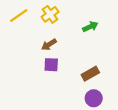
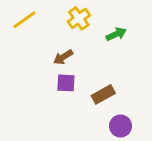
yellow cross: (50, 14) -> (79, 18), moved
brown rectangle: (90, 74) -> (103, 94), moved

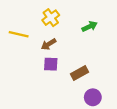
yellow cross: (79, 18) -> (51, 18), moved
yellow line: (24, 20) -> (19, 34), moved, turned 48

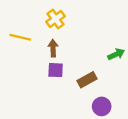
green arrow: (89, 26) -> (116, 54), moved
brown arrow: (49, 44) -> (53, 48), turned 120

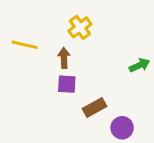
yellow cross: (56, 19) -> (80, 27), moved
brown rectangle: (87, 80) -> (94, 107), moved

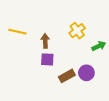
yellow cross: (80, 27) -> (77, 31), moved
purple circle: (122, 128) -> (86, 73), moved

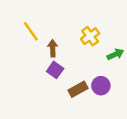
yellow line: (17, 32) -> (31, 31), moved, turned 42
purple square: (47, 59) -> (55, 70), turned 32

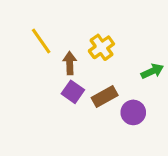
yellow cross: (90, 36) -> (101, 47), moved
brown rectangle: (78, 89) -> (105, 97), moved

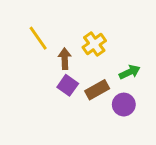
green arrow: (152, 71) -> (130, 72), moved

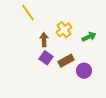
yellow line: (38, 38) -> (28, 13), moved
green arrow: (130, 72) -> (89, 37), moved

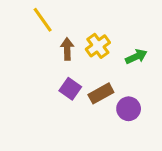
brown arrow: (44, 40) -> (67, 49), moved

